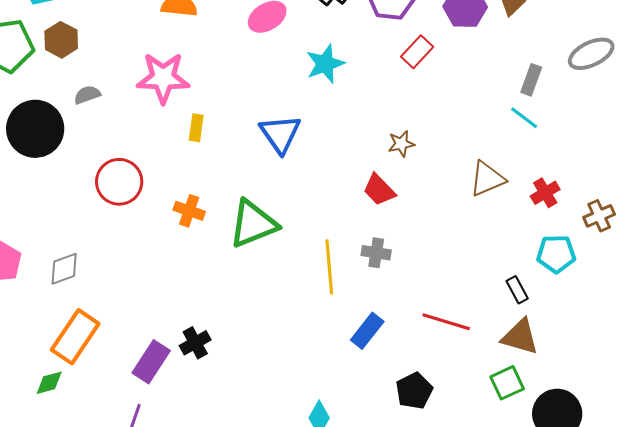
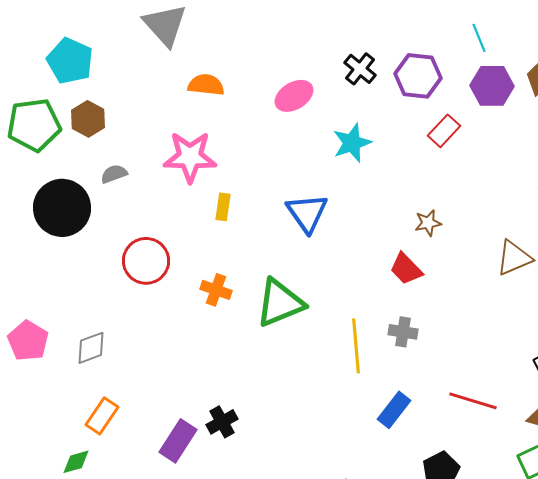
orange rectangle: (75, 337) -> (102, 416), size x0.7

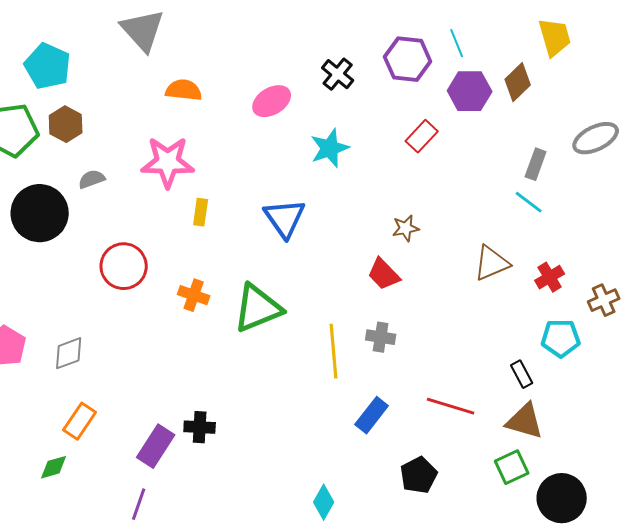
purple hexagon: (418, 76) -> (408, 59), moved
black cross: (222, 422) -> (200, 427), turned 32

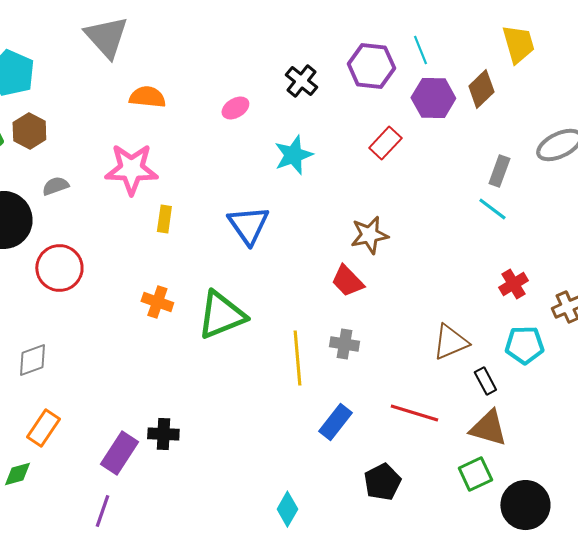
pink ellipse: (272, 101) -> (235, 108), size x0.7
brown star: (406, 228) -> (369, 235), size x1.4
brown triangle: (492, 263) -> (450, 342), moved
red circle: (124, 266) -> (59, 268), moved

